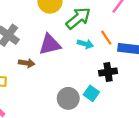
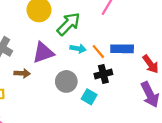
orange line: (106, 38) -> (98, 52), moved
gray circle: (68, 98) -> (66, 81), moved

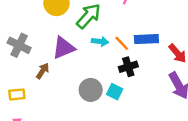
brown arrow: (22, 73) -> (43, 71), turned -56
gray circle: (66, 81) -> (91, 90), moved

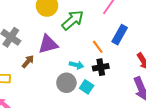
blue rectangle: (146, 39) -> (120, 35), moved, turned -66
cyan arrow: (100, 41) -> (76, 65), moved

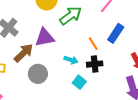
brown arrow: (28, 61) -> (23, 53), size x1.5
gray circle: (66, 83) -> (38, 74), moved

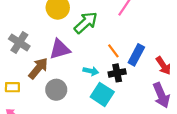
blue rectangle: (116, 33) -> (136, 55), moved
cyan square: (79, 82) -> (102, 94), size x1.5

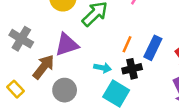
orange line: (113, 51) -> (127, 44), turned 64
yellow rectangle: (12, 87) -> (15, 89), turned 48

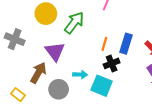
gray cross: (21, 39) -> (15, 39), moved
purple triangle: (67, 45) -> (55, 52), turned -40
cyan arrow: (103, 68) -> (80, 75), moved

